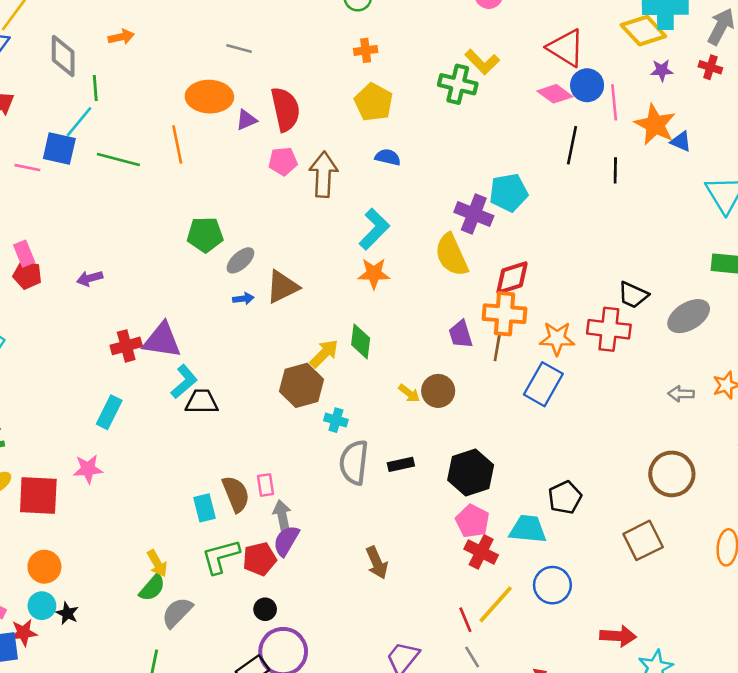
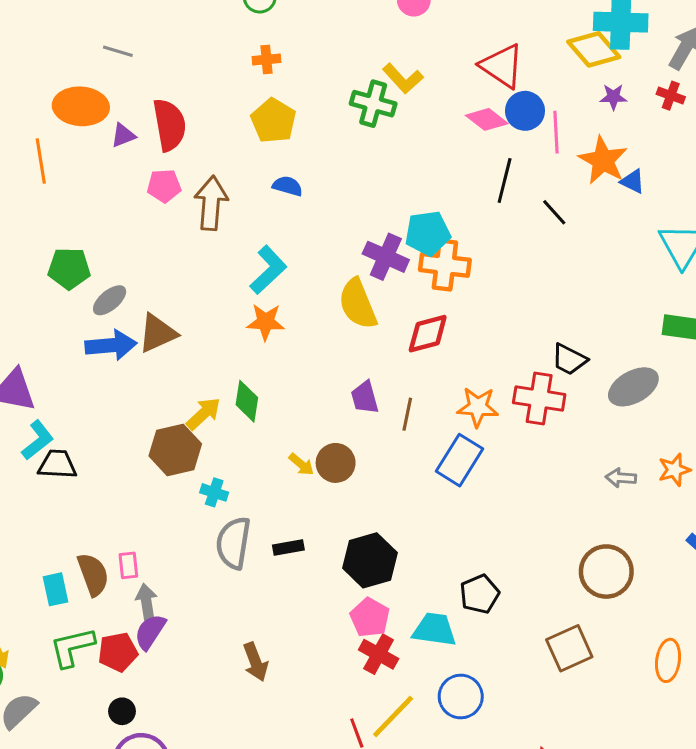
black line: (615, 170) -> (554, 212), turned -45
blue arrow: (243, 299) -> (111, 345), size x2.0
orange cross: (505, 314) -> (445, 265), moved

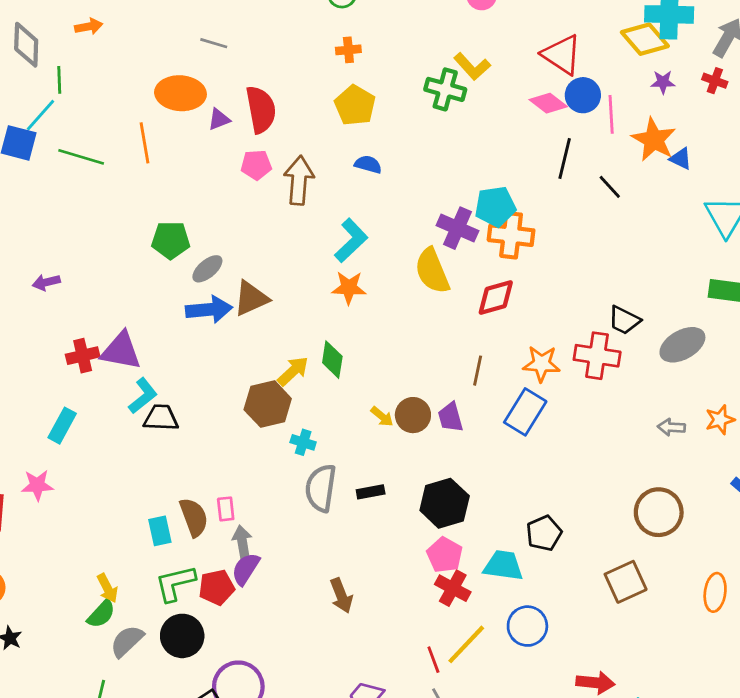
purple trapezoid: (365, 397) -> (450, 417), moved
black circle: (122, 711) -> (182, 636), moved, size x1.8

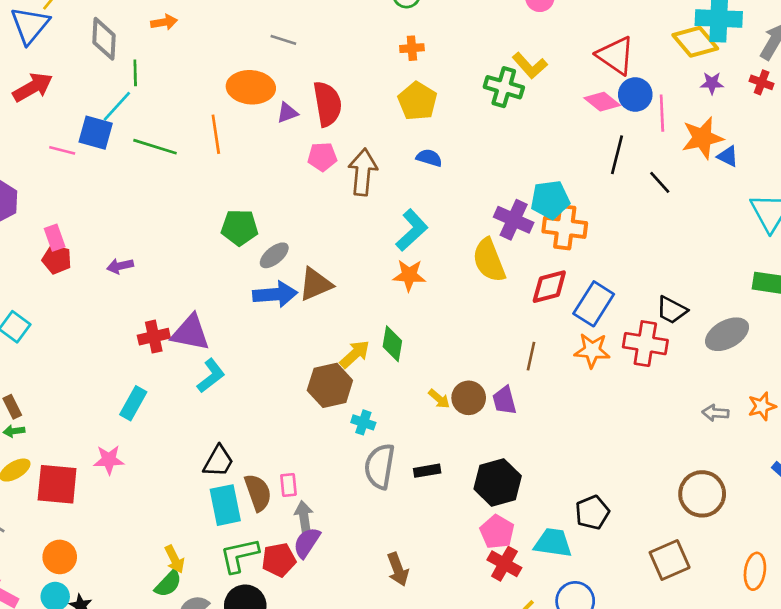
orange star: (654, 140) -> (702, 138), turned 30
blue rectangle: (525, 412) -> (594, 304), moved
black trapezoid: (161, 418) -> (218, 461), moved, turned 116
cyan rectangle: (160, 531) -> (225, 505), size x1.4

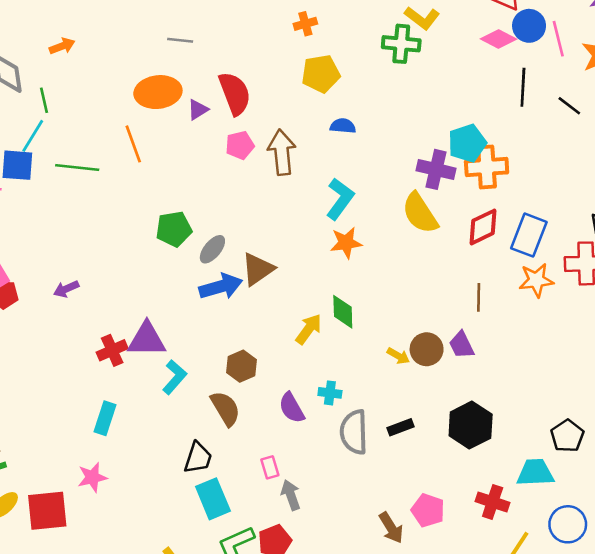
yellow pentagon: (417, 101) -> (321, 74), turned -30
brown hexagon: (330, 385) -> (242, 366), moved, size x0.7
brown semicircle: (258, 493) -> (225, 408), moved
pink pentagon: (497, 532) -> (428, 510), moved
purple semicircle: (307, 543) -> (292, 408), moved, turned -52

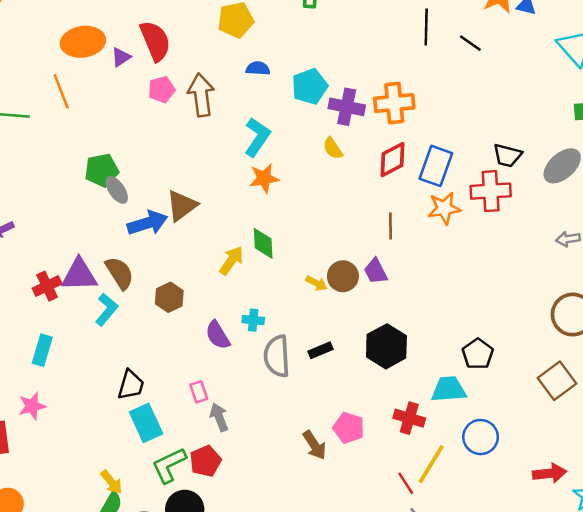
cyan pentagon: (467, 143) -> (310, 86), moved
yellow semicircle: (420, 213) -> (333, 148), size x0.6
gray ellipse: (212, 249) -> (117, 190), moved, turned -72
brown semicircle: (225, 408) -> (120, 273), moved

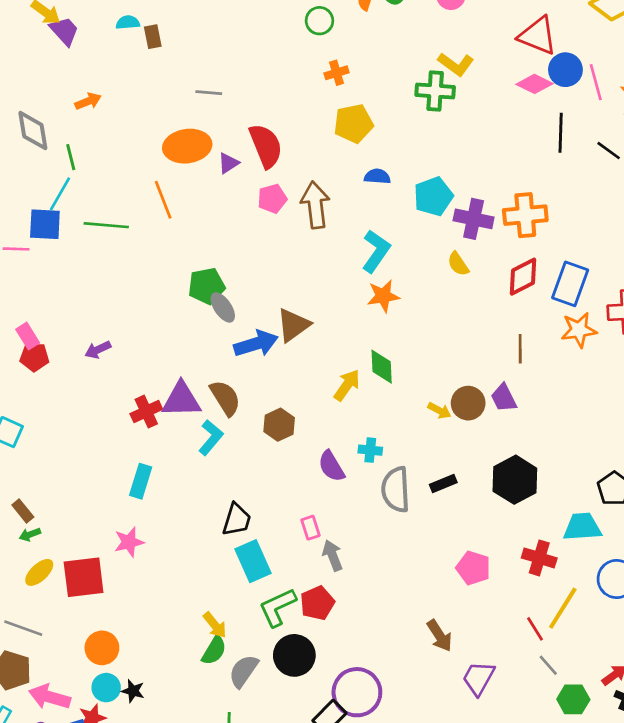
brown arrow: (315, 445) -> (439, 636), moved

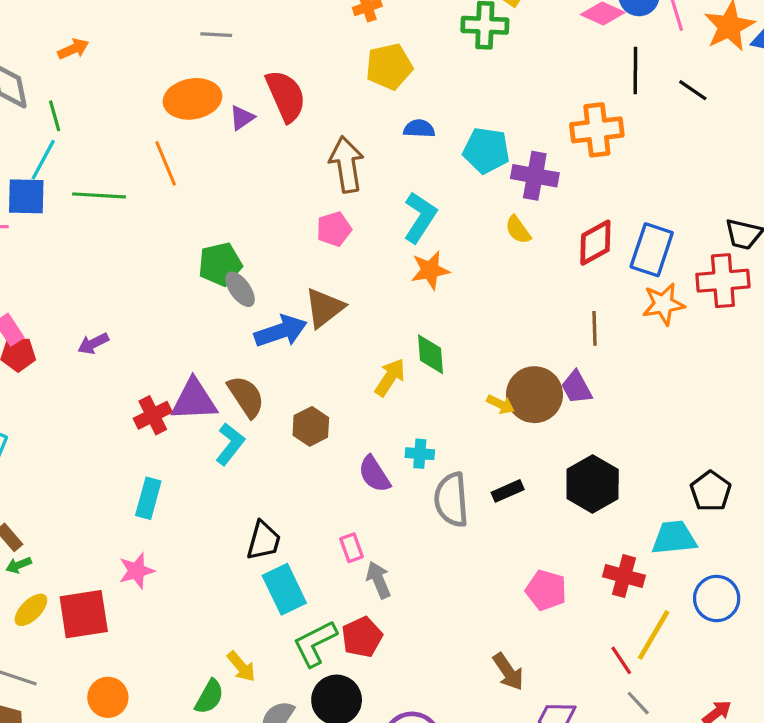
cyan pentagon: (433, 196) -> (486, 150), turned 30
pink pentagon: (272, 199) -> (334, 229), moved
orange cross: (525, 215) -> (597, 130), moved
brown circle: (468, 403) -> (534, 395), size x1.4
green semicircle: (214, 650) -> (209, 697), moved

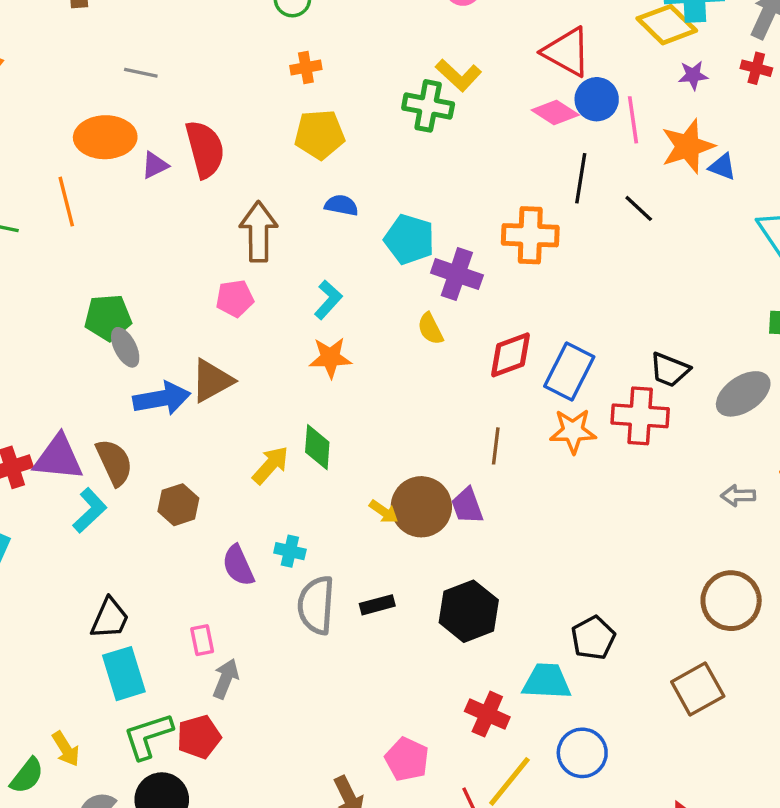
cyan L-shape: (420, 217) -> (328, 300), size x0.7
gray arrow: (379, 580) -> (226, 679), turned 36
pink pentagon: (546, 590) -> (407, 759), moved

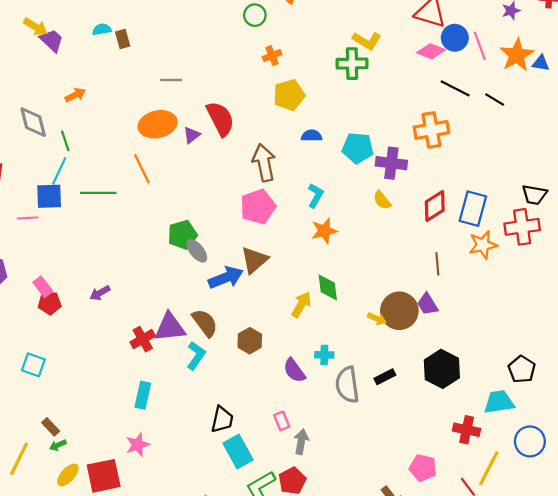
black line: (581, 178) -> (455, 88), turned -60
pink pentagon: (235, 298) -> (258, 207), size x1.5

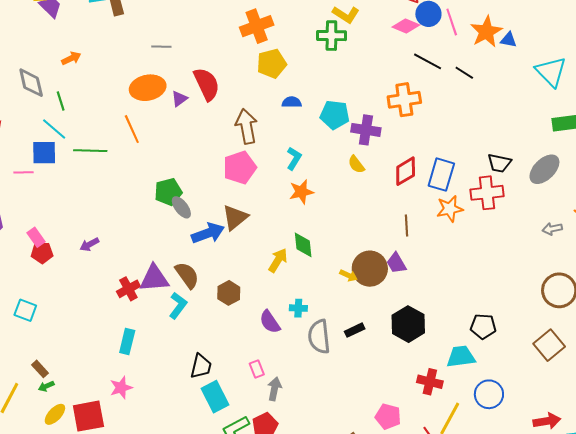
orange cross: (272, 56) -> (257, 26), size x1.8
cyan line: (59, 171) -> (54, 129), turned -76
black pentagon: (522, 369) -> (483, 326), turned -30

